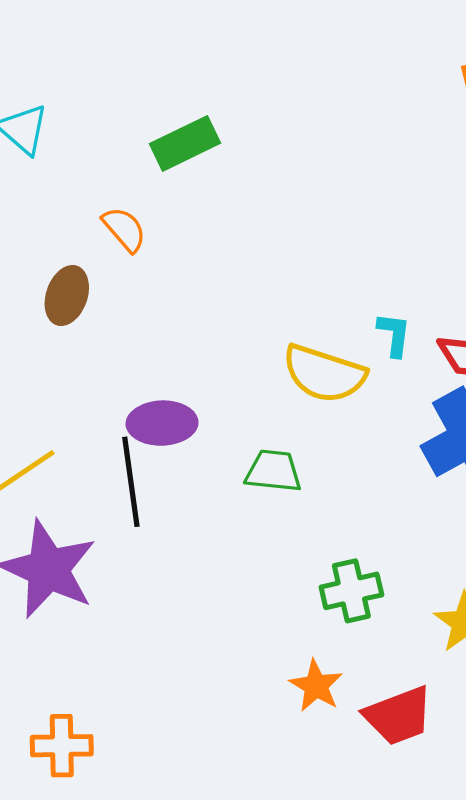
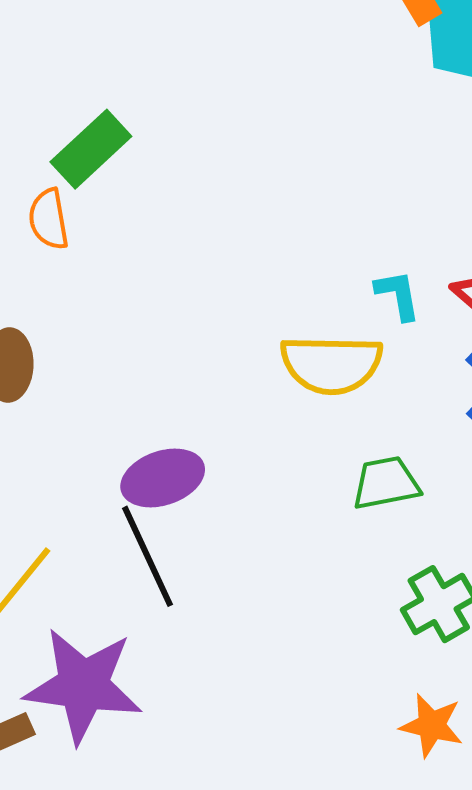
orange semicircle: (124, 229) -> (49, 219), moved, turned -132
green trapezoid: (273, 471) -> (386, 483), moved

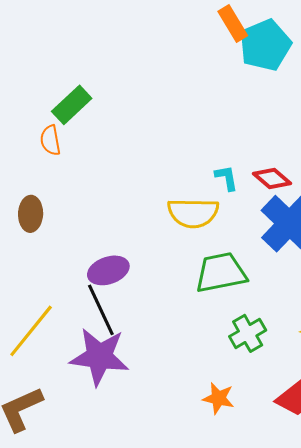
green trapezoid: (386, 483) -> (221, 273), size x1.5
purple star: (83, 685) -> (99, 357), moved
orange star: (432, 725) -> (218, 398), moved

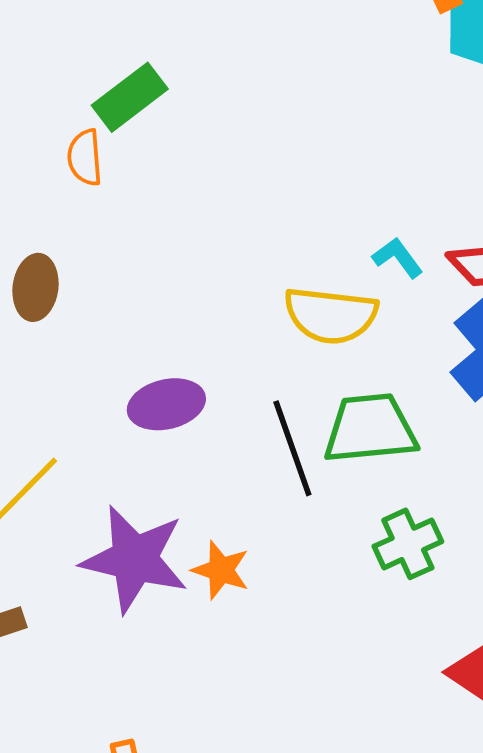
cyan L-shape: (226, 178) -> (398, 258), turned -32
black line: (101, 310) -> (292, 448), moved
orange star: (218, 398) -> (221, 570), moved

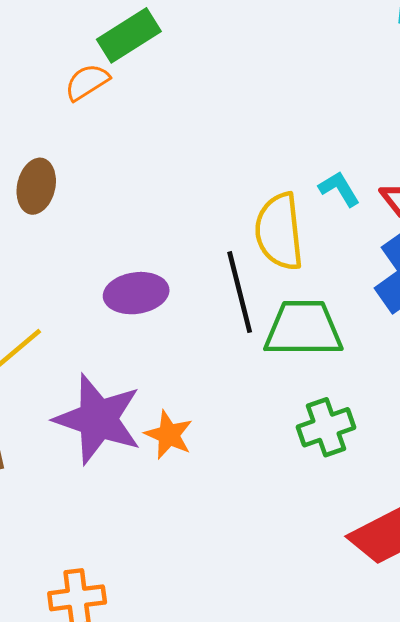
orange semicircle: (85, 157) -> (87, 82), turned 57
yellow semicircle: (331, 315) -> (279, 232), turned 72
black line: (292, 448) -> (240, 292), moved

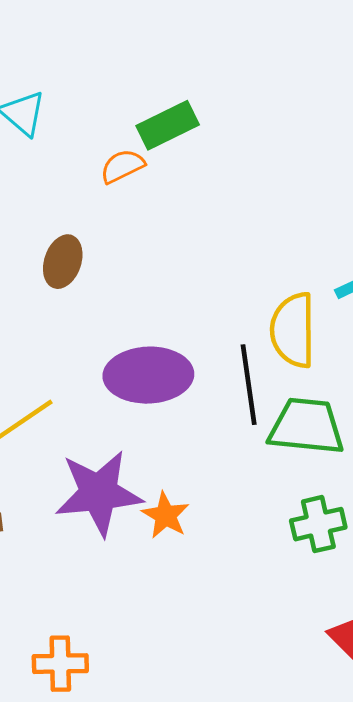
purple ellipse: (136, 293) -> (148, 375), size x1.4
purple star: (98, 419) -> (99, 493), turned -30

